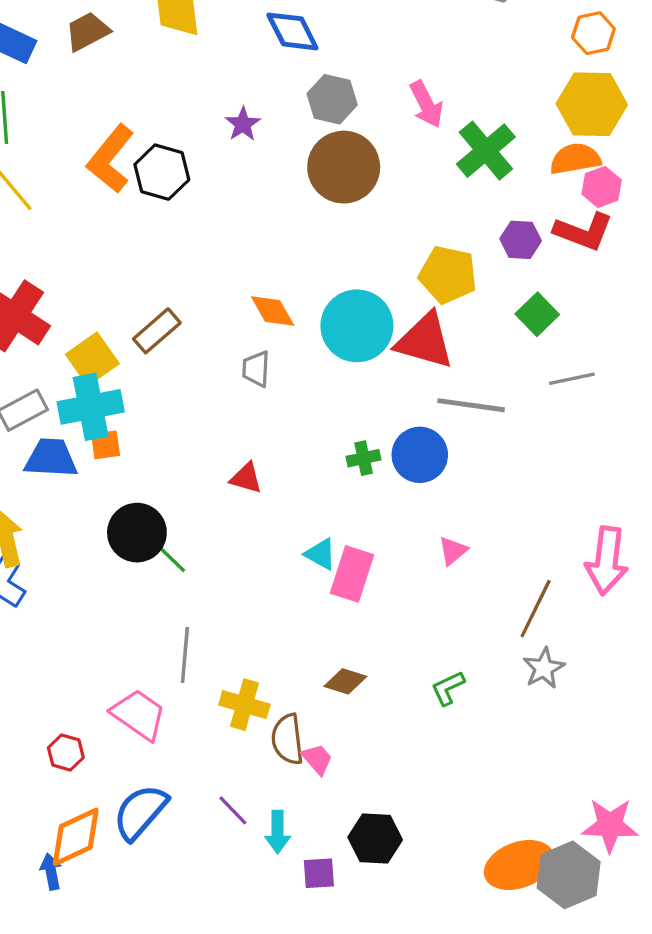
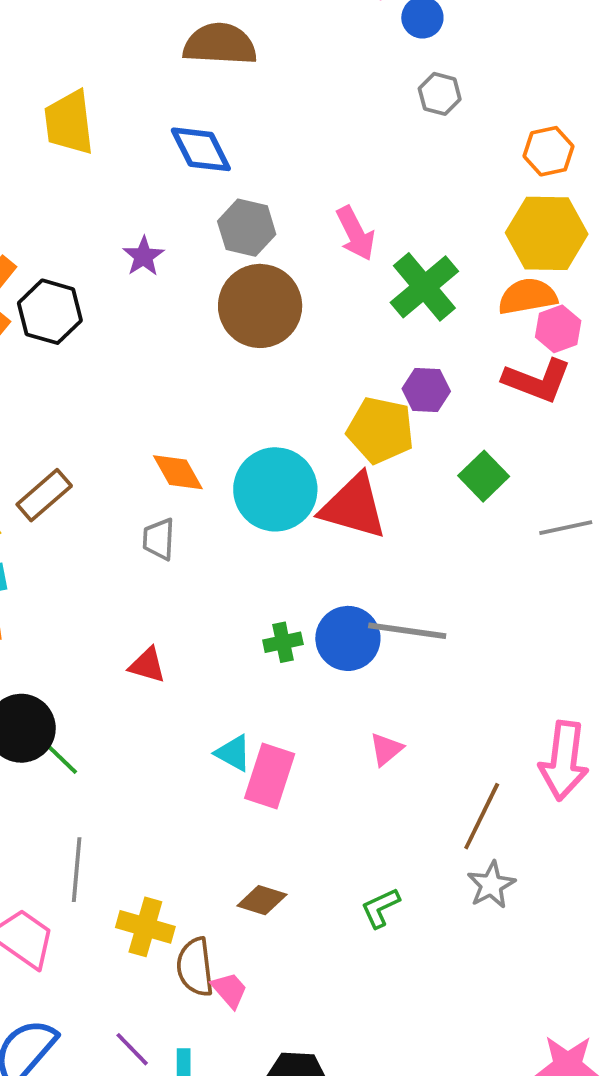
purple hexagon: (521, 240) -> (426, 390), moved
gray line: (572, 379) -> (566, 528), moved
gray line: (471, 405) -> (407, 631), moved

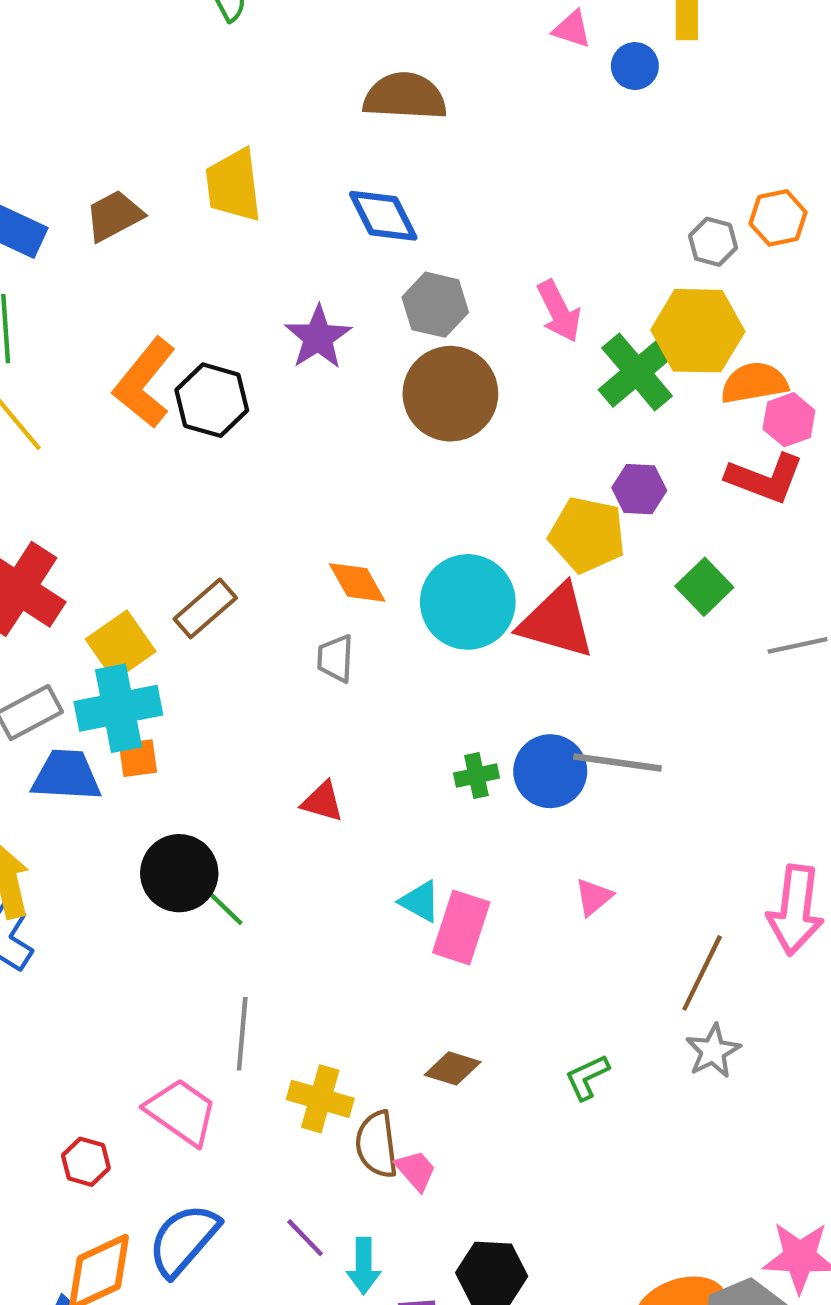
gray hexagon: (440, 94) -> (713, 242), moved
yellow hexagon: (547, 233) -> (698, 331), moved
purple star: (143, 256) -> (318, 337), size x1.4

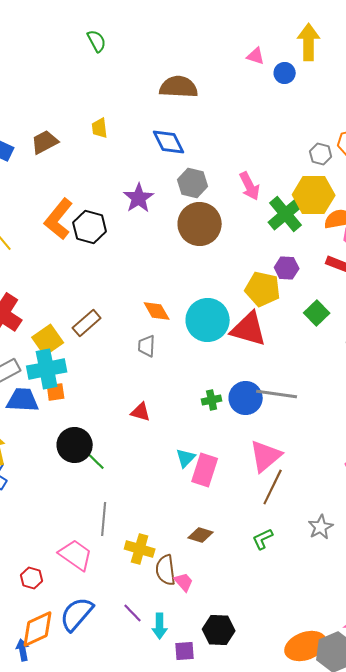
yellow trapezoid: (233, 185) -> (100, 128), size x0.6
pink triangle: (594, 897) -> (266, 456), size x1.8
cyan triangle: (420, 901) -> (186, 458), turned 45
brown line: (702, 973) -> (273, 487), moved

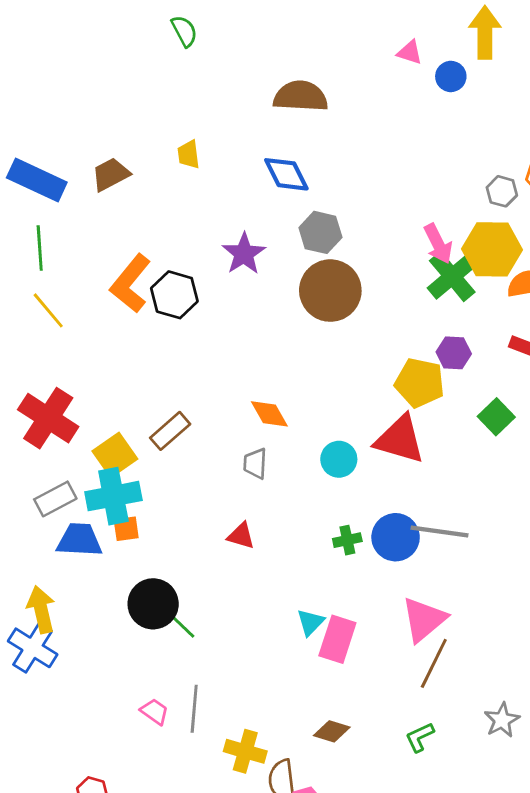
pink arrow: (250, 186) -> (438, 244), moved
cyan circle: (208, 320) -> (339, 459), moved, size x0.6
red triangle: (141, 412) -> (241, 536), moved
pink trapezoid: (76, 555) -> (155, 712), moved, size x0.6

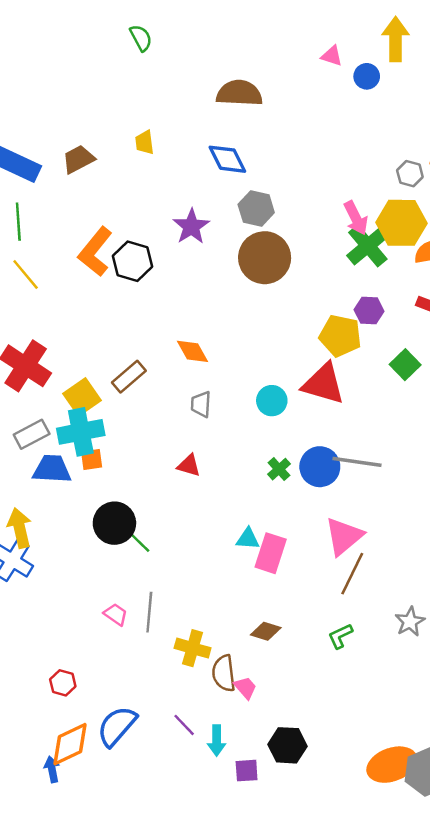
orange diamond: (269, 414) -> (193, 351), moved
green cross: (347, 540) -> (279, 469), turned -30
cyan triangle: (310, 622) -> (248, 539), turned 50

